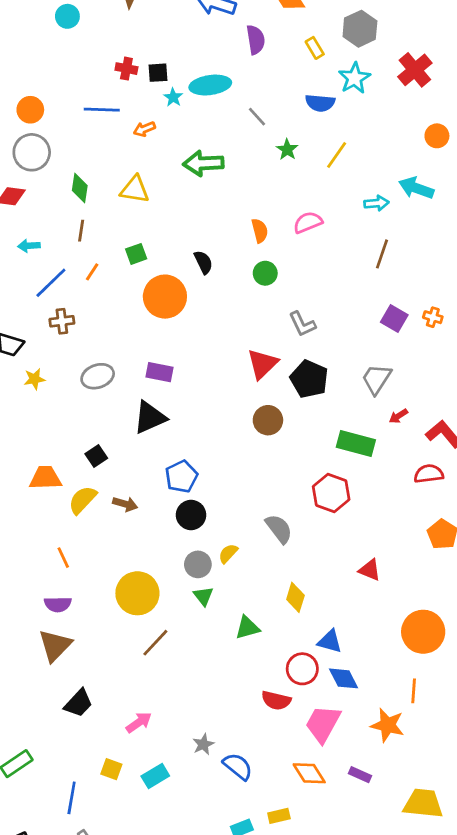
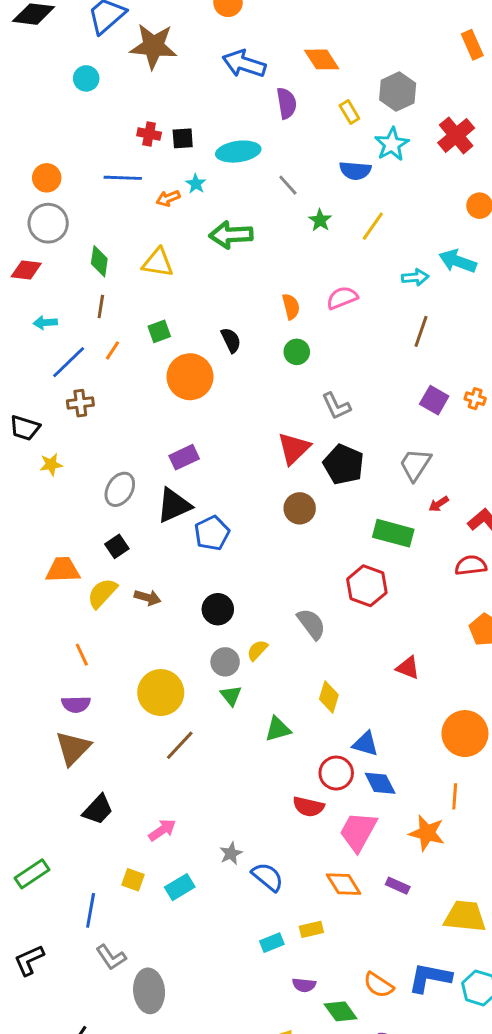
cyan star: (173, 97) -> (196, 184), moved
purple rectangle: (159, 372) -> (184, 457), turned -36
gray ellipse: (98, 376) -> (120, 489), moved, turned -40
blue pentagon: (181, 477) -> (212, 533), moved

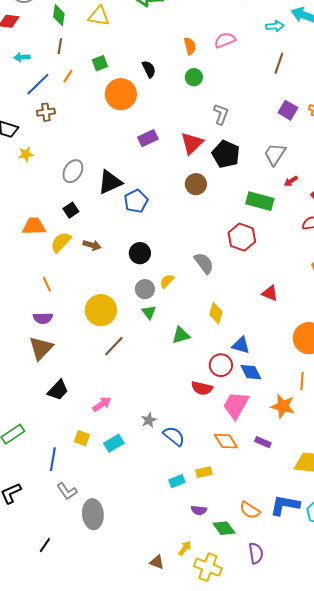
gray L-shape: (336, 406) -> (221, 114), turned -135
purple rectangle: (184, 457) -> (148, 138), moved

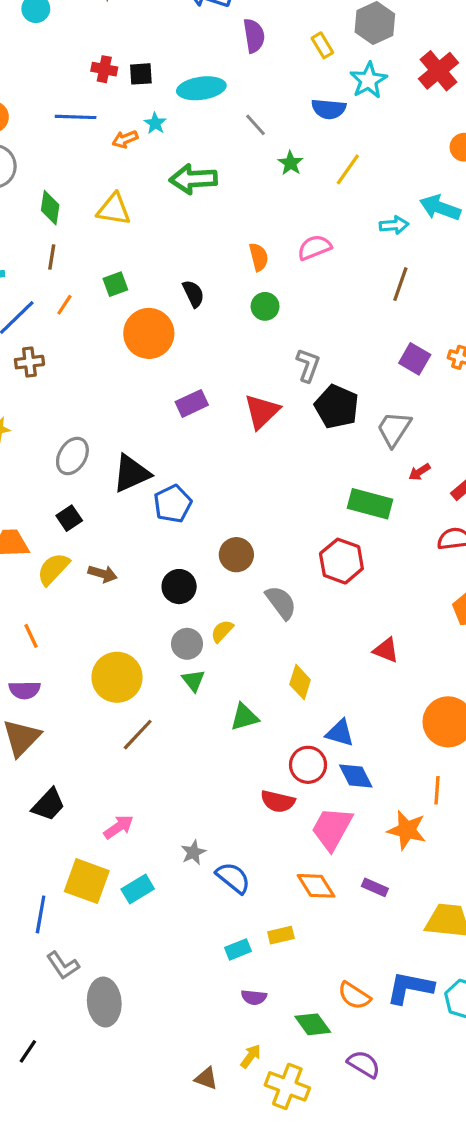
black pentagon: (226, 154) -> (337, 407), moved
brown circle: (196, 184) -> (236, 555), moved
yellow square: (82, 438) -> (87, 881), size x1.8
purple semicircle: (199, 510) -> (254, 997), moved
purple semicircle: (256, 553) -> (364, 1064), turned -50

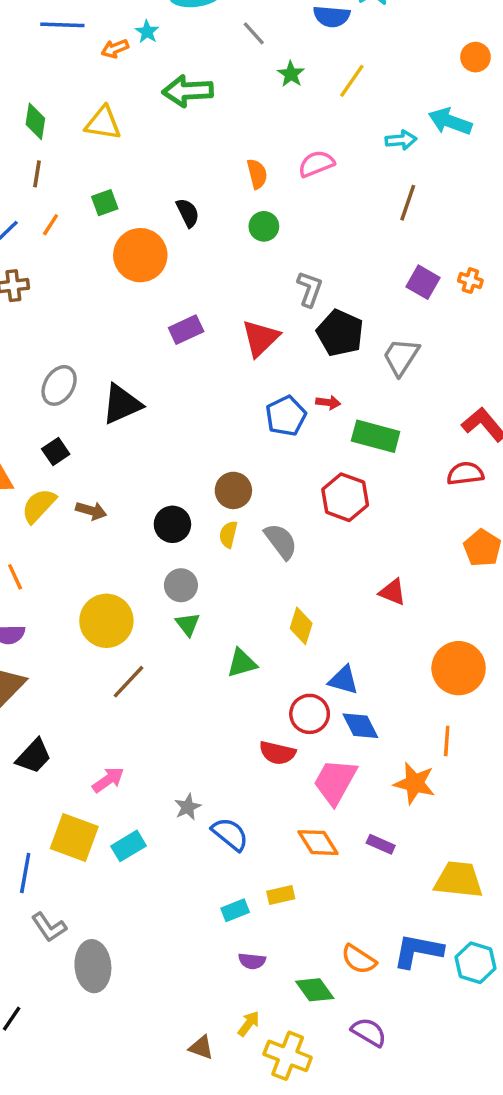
red arrow: (419, 472) -> (328, 402), moved, turned -140
blue pentagon: (173, 504) -> (286, 416), moved
yellow semicircle: (222, 631) -> (228, 534), moved, turned -30

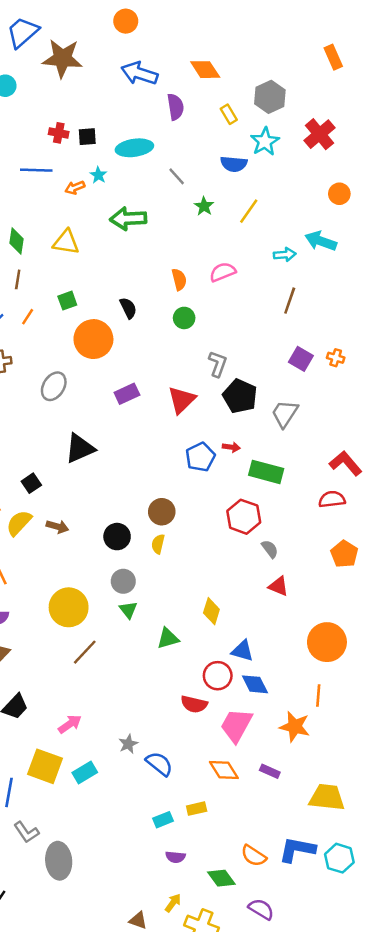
gray ellipse: (59, 385) -> (54, 386), moved
gray semicircle: (281, 541) -> (270, 549), moved, size x0.7

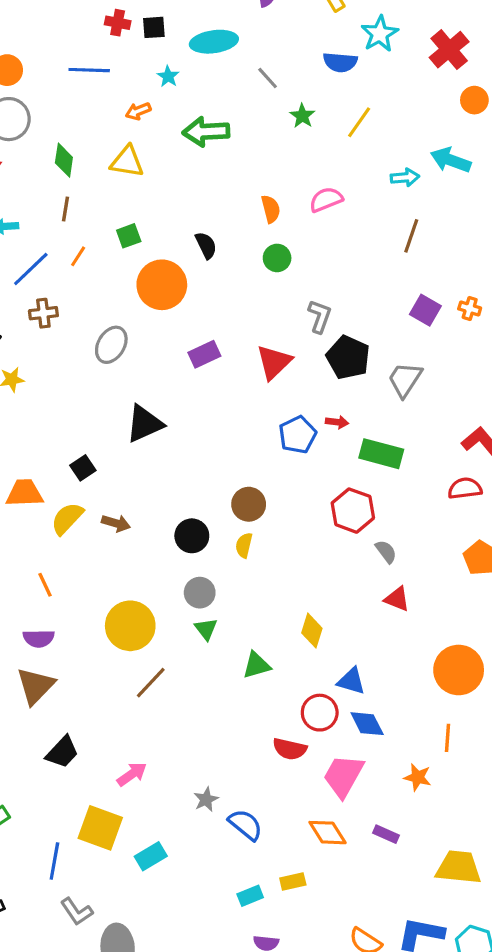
red cross: (319, 134) -> (449, 50), moved
orange arrow: (75, 188) -> (138, 111), moved
orange star: (295, 727) -> (418, 777), size x0.7
cyan rectangle: (85, 773) -> (151, 856), moved

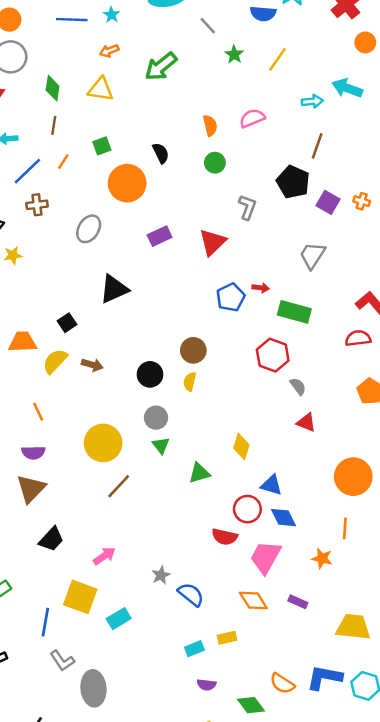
cyan star: (168, 76) -> (111, 15), moved
green arrow: (206, 132) -> (161, 66), turned -36
black pentagon: (348, 357) -> (293, 182), moved

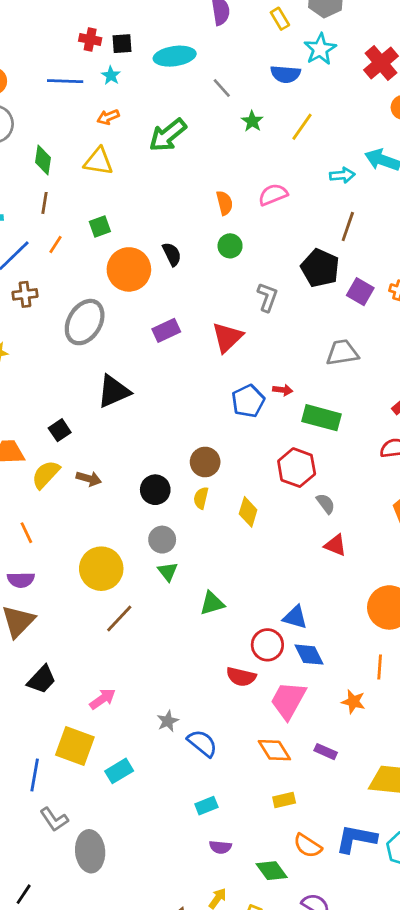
black semicircle: (161, 153) -> (172, 254), moved
gray ellipse: (89, 229) -> (85, 322), size x1.4
gray trapezoid: (312, 255) -> (342, 353), turned 48
yellow diamond: (241, 447) -> (248, 512), moved
yellow rectangle: (227, 638) -> (284, 800), moved

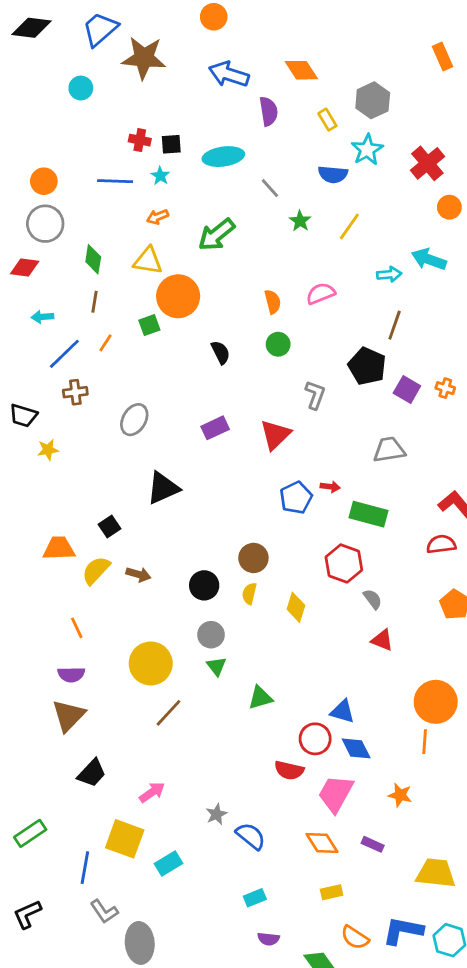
orange circle: (129, 269) -> (178, 296), moved
gray ellipse: (85, 322) -> (134, 420), size x0.7
orange line: (380, 667) -> (425, 742), moved

